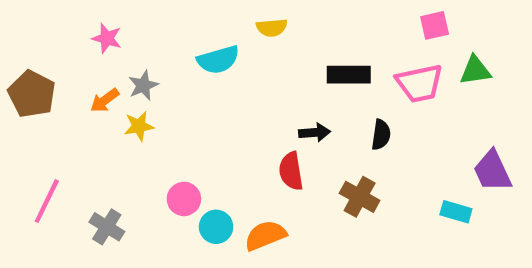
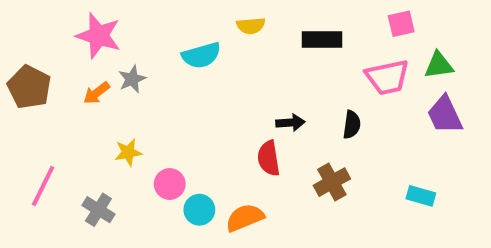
pink star: (107, 38) -> (98, 36), size x1.6
black rectangle: (349, 75) -> (322, 40), moved
yellow star: (139, 126) -> (128, 152), moved
purple trapezoid: (492, 171) -> (445, 115), moved
brown cross: (360, 197) -> (332, 182), turned 32

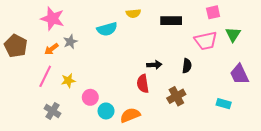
green triangle: (439, 65) -> (233, 34), turned -49
purple trapezoid: (445, 115) -> (239, 74), moved
pink line: (43, 186) -> (45, 76), moved

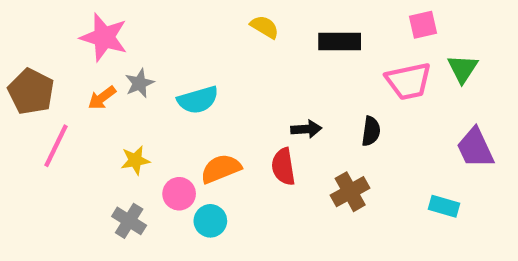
yellow semicircle: (133, 13) -> (265, 27), turned -144
cyan semicircle: (107, 29) -> (198, 100), moved
pink line: (45, 76) -> (56, 146), moved
gray cross: (52, 111) -> (129, 221), moved
orange semicircle: (130, 115) -> (221, 169), moved

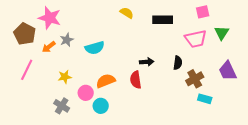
brown pentagon: (31, 92) -> (25, 34), moved
brown cross: (350, 192) -> (195, 79), moved
cyan rectangle: (444, 206) -> (205, 99), moved

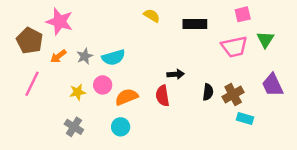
gray star: (67, 40) -> (85, 56), moved
black semicircle: (178, 63) -> (208, 92), moved
pink circle: (86, 93) -> (103, 85), moved

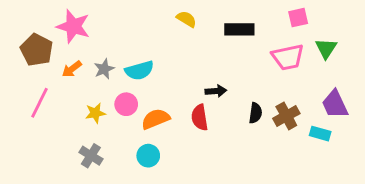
cyan rectangle: (245, 118) -> (320, 134), moved

